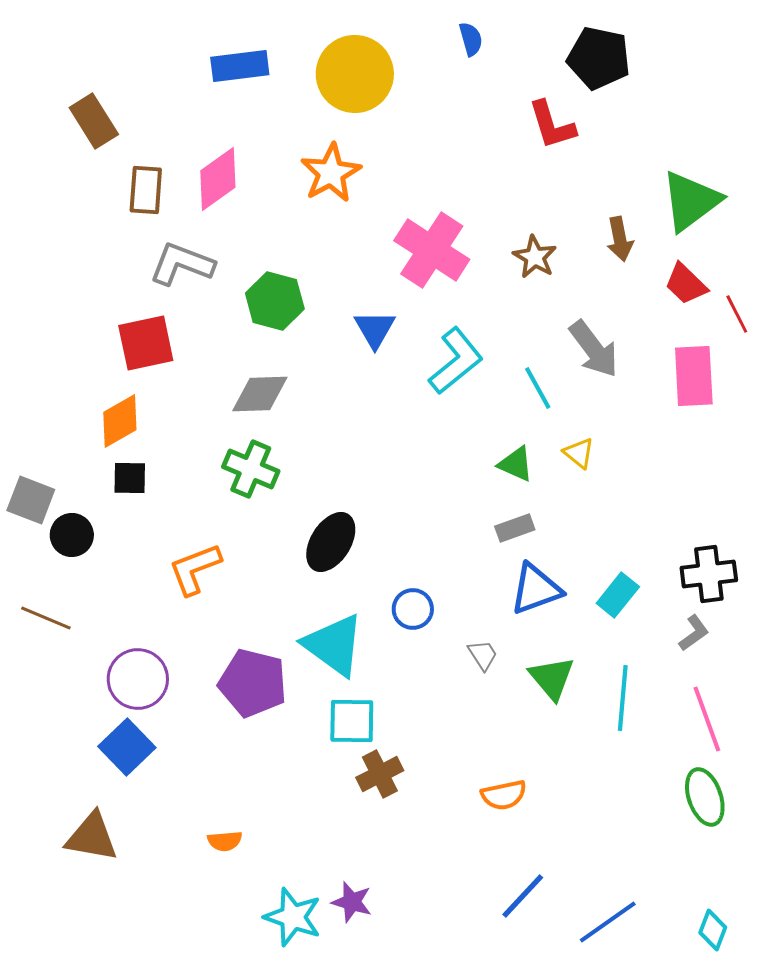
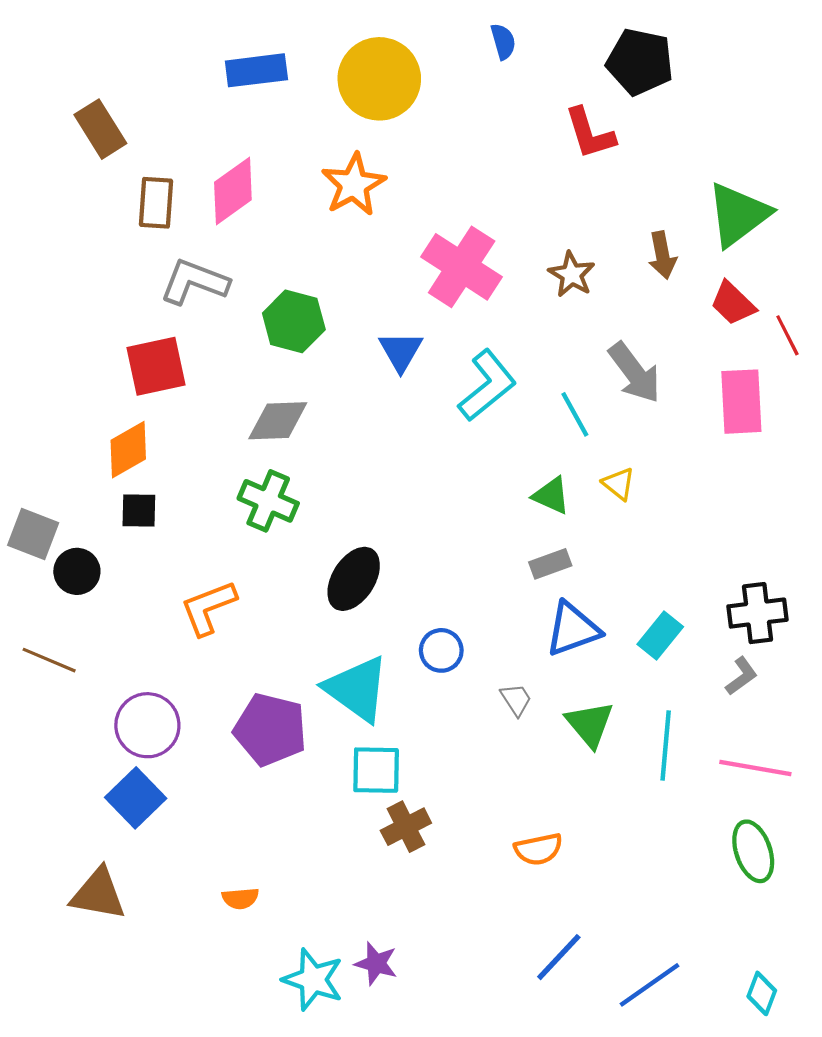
pink line: (707, 719) -> (755, 768), turned -60

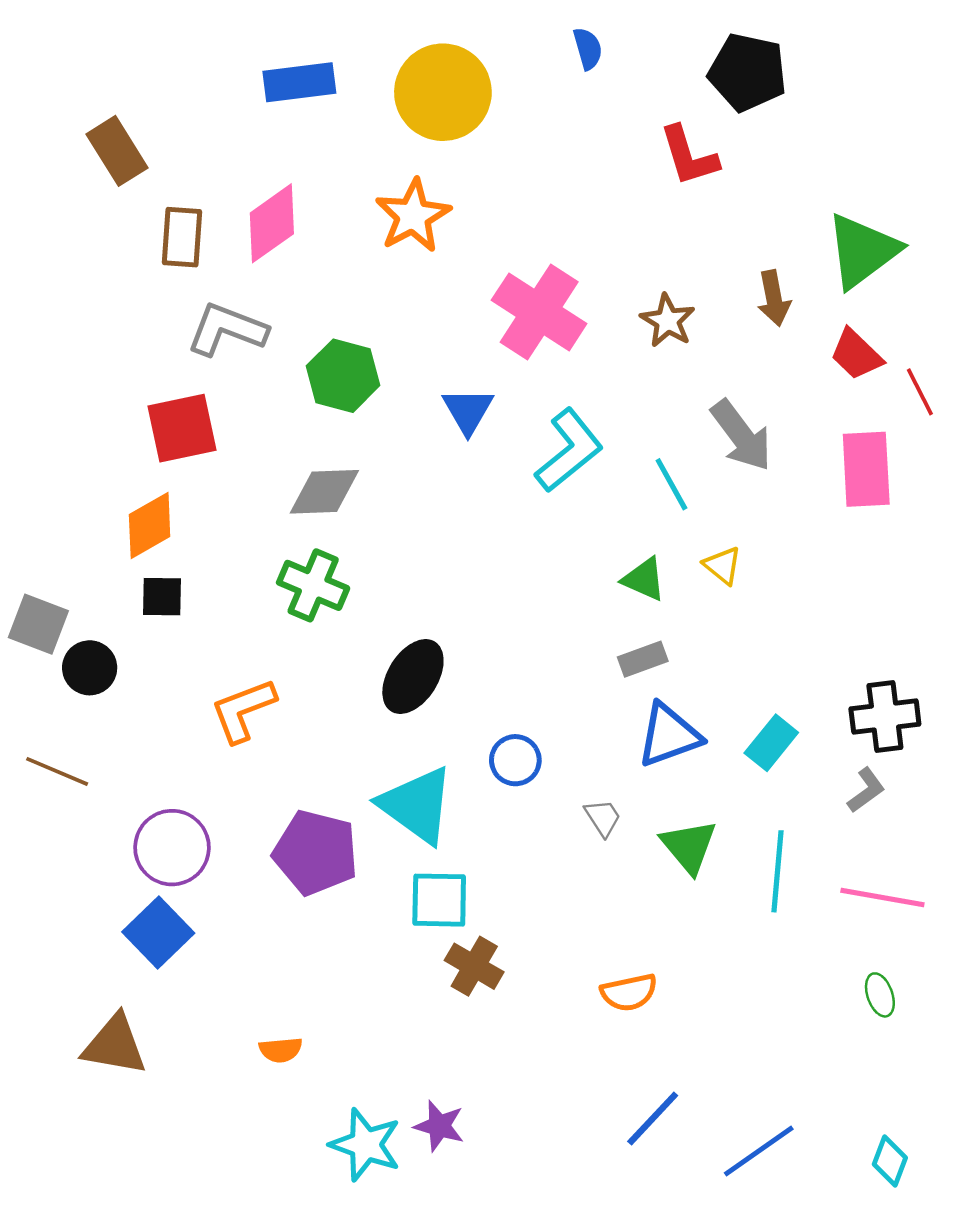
brown cross: (406, 827) -> (474, 966), turned -33
green ellipse: (753, 851) -> (880, 995), size x0.6

